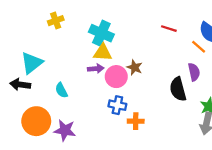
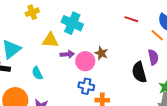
yellow triangle: (103, 53) -> (50, 40), moved

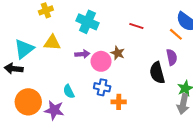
red line: (131, 19) -> (136, 26), moved
yellow triangle: (50, 40) -> (52, 43), moved
cyan semicircle: (37, 73) -> (69, 91), moved

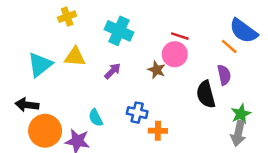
purple arrow: (82, 54) -> (112, 71), turned -40
pink circle: (101, 61) -> (175, 54), moved
black arrow: (14, 69) -> (27, 105), moved

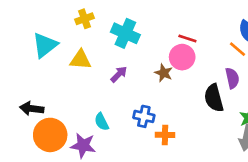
yellow cross: (67, 17) -> (84, 19), moved
cyan triangle: (40, 65) -> (45, 45), moved

